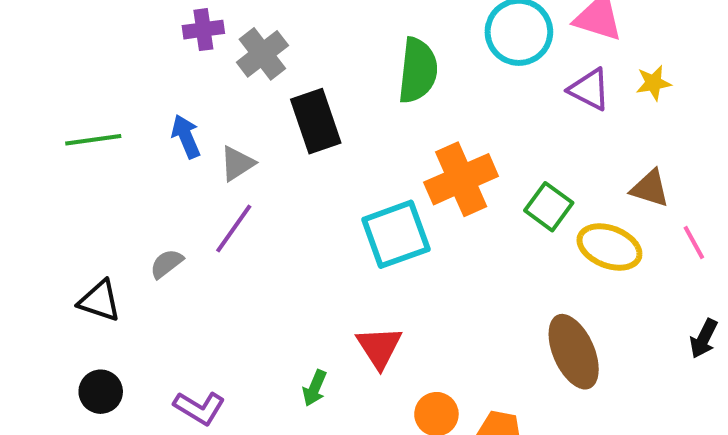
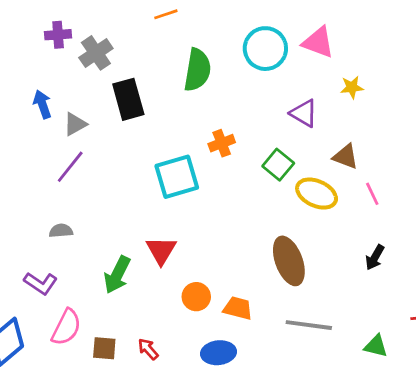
purple triangle: (589, 89) -> (304, 113), moved
orange cross: (461, 179) -> (222, 143), size x0.6
gray semicircle: (167, 264) -> (61, 231), moved, turned 30
green arrow: (315, 388) -> (117, 275), size x1.6

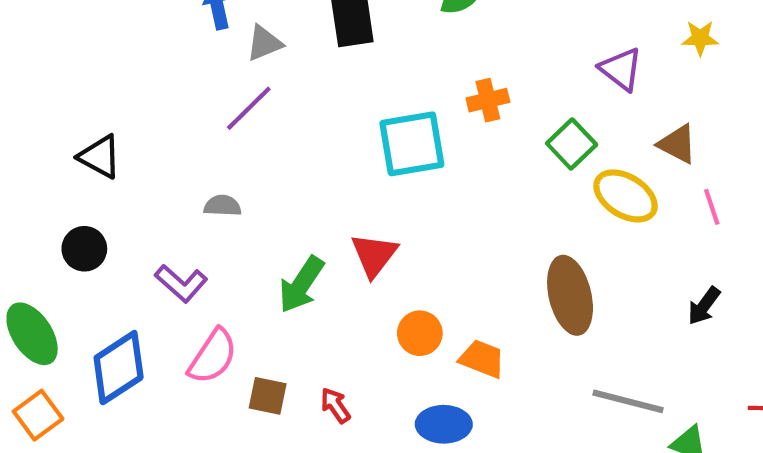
gray line: (309, 325) -> (628, 401), moved

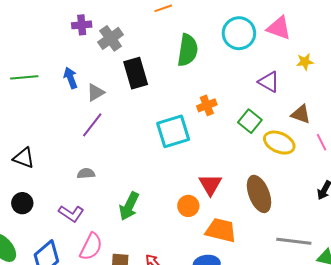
red triangle: (374, 255) -> (210, 185), moved
orange circle: (420, 333) -> (188, 206), moved
orange trapezoid: (482, 359) -> (221, 230), size x1.4

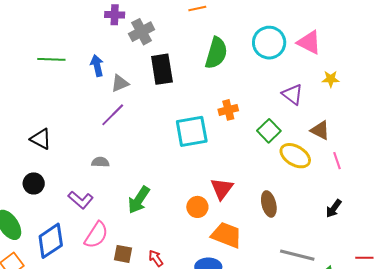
brown ellipse: (259, 194) -> (269, 204), size x0.7

